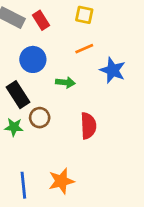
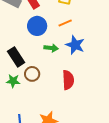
blue circle: (33, 59) -> (37, 26), moved
blue star: (113, 70) -> (75, 45), moved

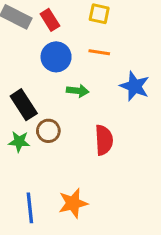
orange line: (65, 23) -> (99, 52), turned 32
blue star: (75, 45) -> (135, 86), moved

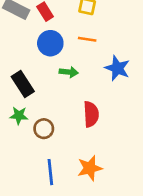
brown circle: (48, 131) -> (44, 129), moved
orange star: (73, 203) -> (90, 168), moved
blue line: (30, 208) -> (50, 172), moved

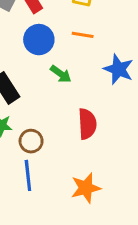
green arrow: (69, 72) -> (61, 74), turned 30
blue line: (50, 172) -> (28, 175), moved

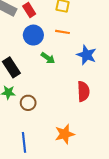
red semicircle: (87, 124) -> (83, 91), moved
blue line: (28, 175) -> (24, 142), moved

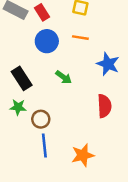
green arrow: (48, 58) -> (64, 77), moved
blue line: (24, 142) -> (44, 146), moved

